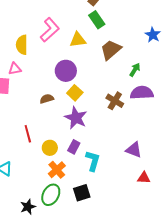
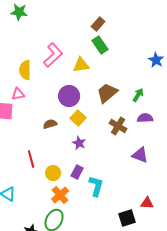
brown trapezoid: (111, 50) -> (107, 93), moved
purple semicircle: (142, 93) -> (145, 118), size x0.7
purple star: (76, 118) -> (79, 143), size x0.6
purple triangle: (134, 150) -> (140, 155), moved
black square: (82, 193) -> (127, 218), moved

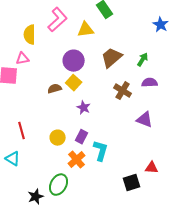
yellow square: (78, 118) -> (74, 83), moved
red line: (31, 159) -> (22, 131), moved
orange cross: (60, 195) -> (77, 160), moved

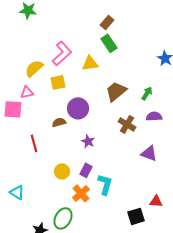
yellow semicircle: (30, 35) -> (34, 68), turned 48
purple circle: (74, 61) -> (78, 108), moved
yellow square: (74, 83) -> (58, 82), moved, turned 35
red line: (22, 131) -> (34, 143), moved

